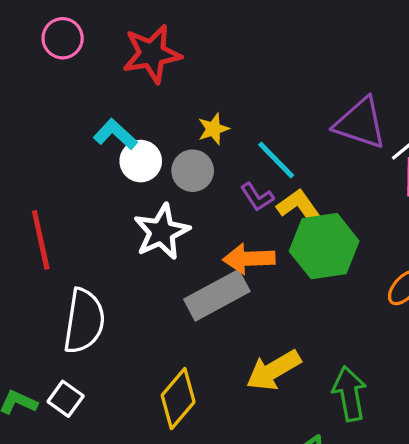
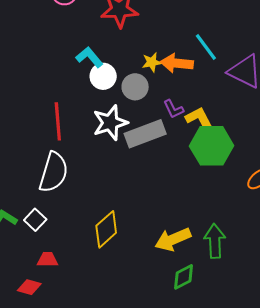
cyan line: (276, 160) -> (206, 47), moved
red line: (41, 240) -> (58, 121), moved
orange arrow: (249, 259) -> (177, 63), moved
gray rectangle: (217, 295) -> (145, 134), moved
yellow arrow: (273, 370) -> (173, 239), moved

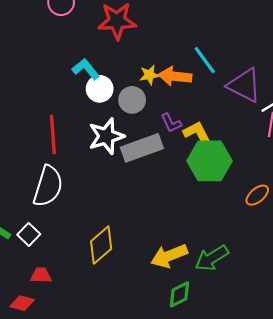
green arrow: (215, 241) -> (212, 258), turned -120

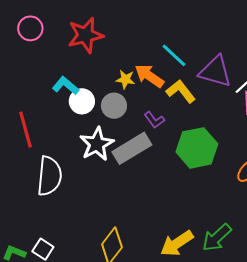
yellow star: (149, 75) -> (125, 79), turned 30
orange arrow: (175, 76) -> (149, 76), turned 40
red line: (53, 134) -> (25, 130), moved
yellow L-shape: (198, 134) -> (181, 91), moved
white semicircle: (48, 186) -> (49, 176), moved

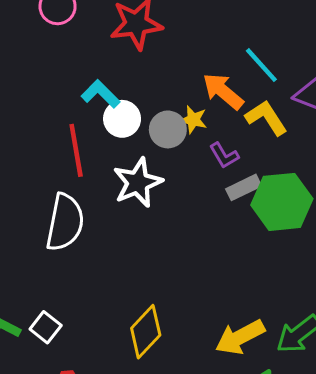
yellow star: (125, 79) -> (193, 120), moved
red line: (25, 130) -> (76, 150), moved
gray rectangle: (132, 148) -> (244, 187), moved, size x0.6

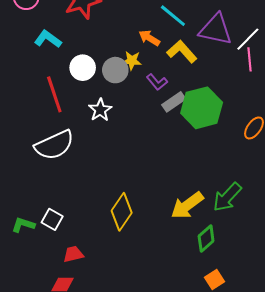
orange arrow: (223, 91) -> (149, 38), size x0.7
cyan L-shape: (101, 94) -> (48, 39), moved
white star: (138, 183) -> (100, 110), size x0.7
white semicircle: (65, 222) -> (54, 145), turned 63

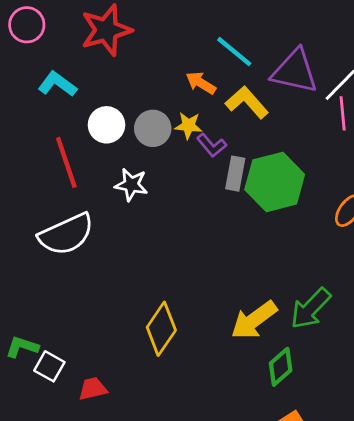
yellow star: (132, 61) -> (188, 126), moved
gray rectangle: (174, 102) -> (235, 174), turned -45
white star: (100, 110) -> (131, 185), turned -30
white square: (52, 219) -> (49, 366), moved

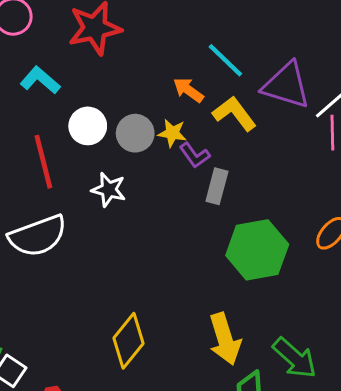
green hexagon: (275, 182) -> (257, 250), moved
green arrow: (311, 308) -> (295, 358), moved, turned -96
yellow arrow: (254, 320) -> (225, 339), turned -75

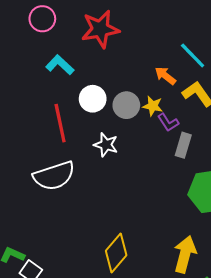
yellow arrow: (225, 339) -> (185, 254), turned -150

